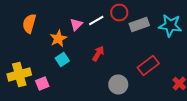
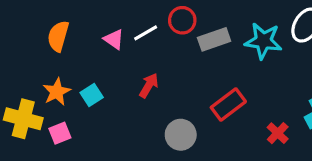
orange semicircle: (29, 24) -> (58, 36), moved
pink triangle: (76, 24) -> (114, 39), turned -40
orange star: (58, 38) -> (57, 92), moved
yellow cross: (19, 74) -> (23, 119), turned 30

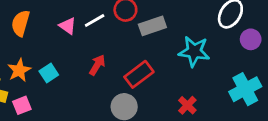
cyan star: (263, 41) -> (194, 51), moved
red rectangle: (228, 105) -> (139, 74), moved
red cross: (278, 133) -> (187, 105), moved

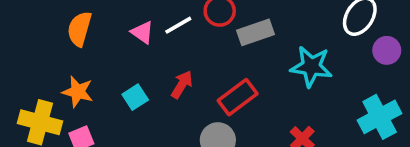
orange star: (19, 70) -> (78, 92), turned -30
cyan square: (49, 73) -> (135, 97), moved

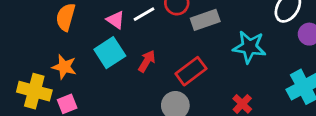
cyan square: (135, 97) -> (110, 53), moved, size x1.5

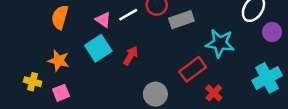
red rectangle: (191, 71) -> (193, 69), moved
yellow cross: (34, 91) -> (33, 82), size x0.6

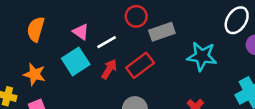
white line: (128, 15) -> (107, 42), moved
red rectangle: (193, 69) -> (140, 65), moved

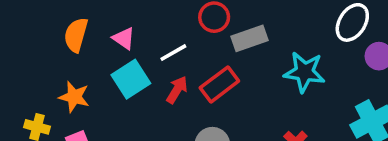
pink triangle: (81, 32) -> (124, 38), moved

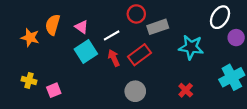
red arrow: (177, 90) -> (114, 58), turned -56
orange star: (74, 97) -> (30, 38), moved

